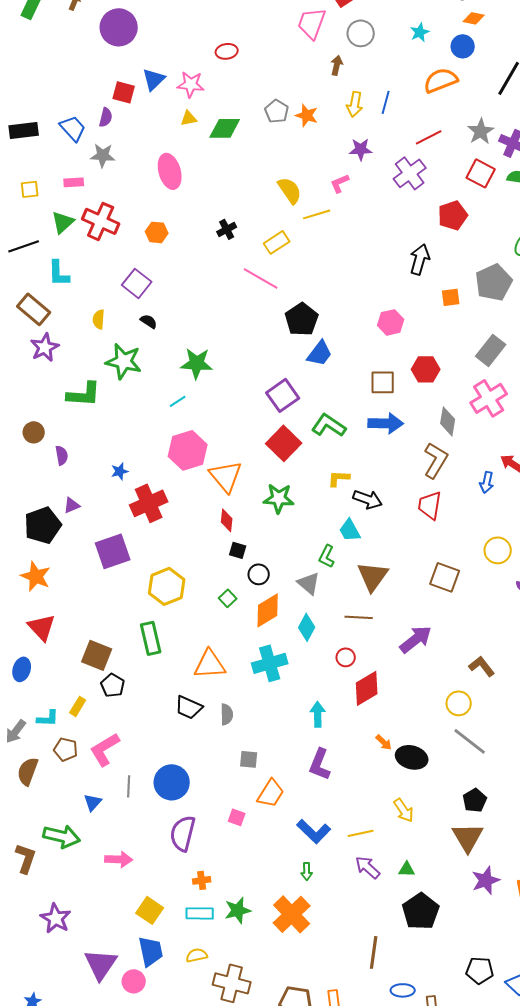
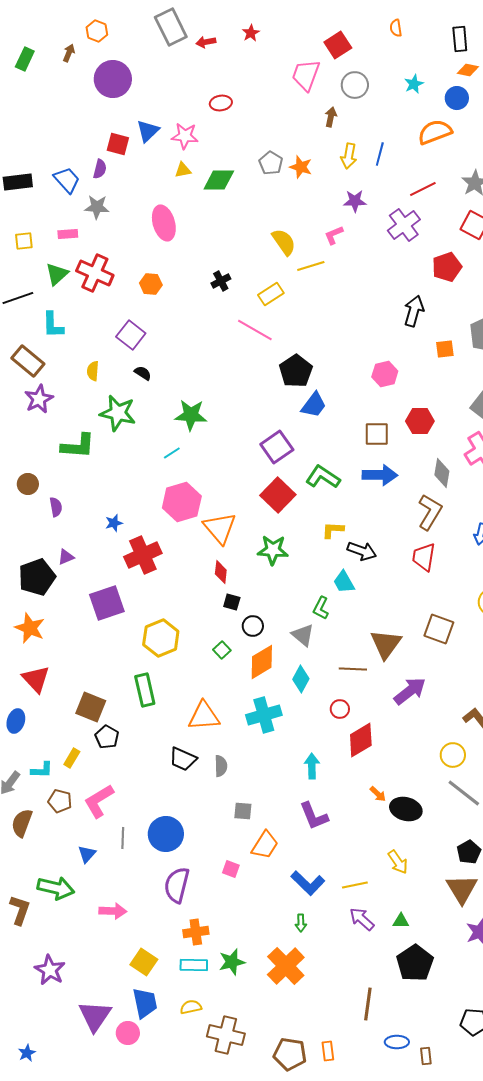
brown triangle: (373, 576) -> (386, 644), moved
purple L-shape: (320, 764) -> (314, 816), turned -44
orange cross: (202, 880) -> (196, 932), size x1.4

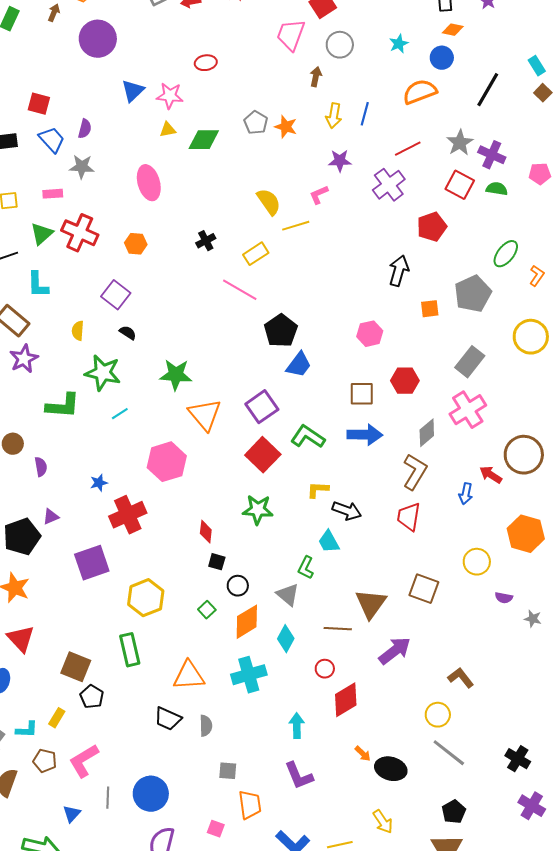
red square: (118, 144) -> (39, 104), moved
cyan line: (172, 453) -> (120, 414), moved
gray diamond: (442, 473) -> (427, 433), turned 40
orange triangle: (220, 528) -> (205, 415), moved
orange trapezoid: (265, 845) -> (250, 805), turned -40

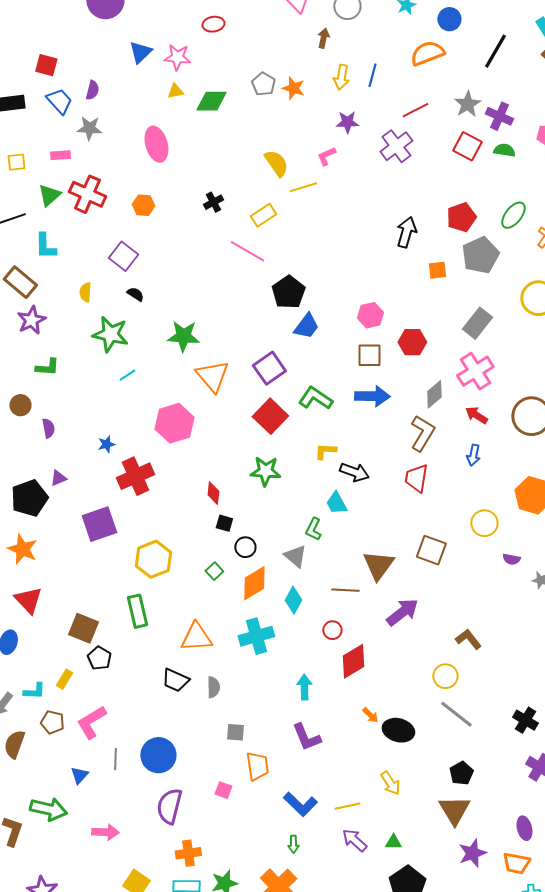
red pentagon: (432, 227) -> (461, 217), moved
pink hexagon: (370, 334) -> (370, 315), moved
green L-shape: (63, 406) -> (47, 367), moved, size x0.7
red arrow: (491, 475) -> (476, 415), moved

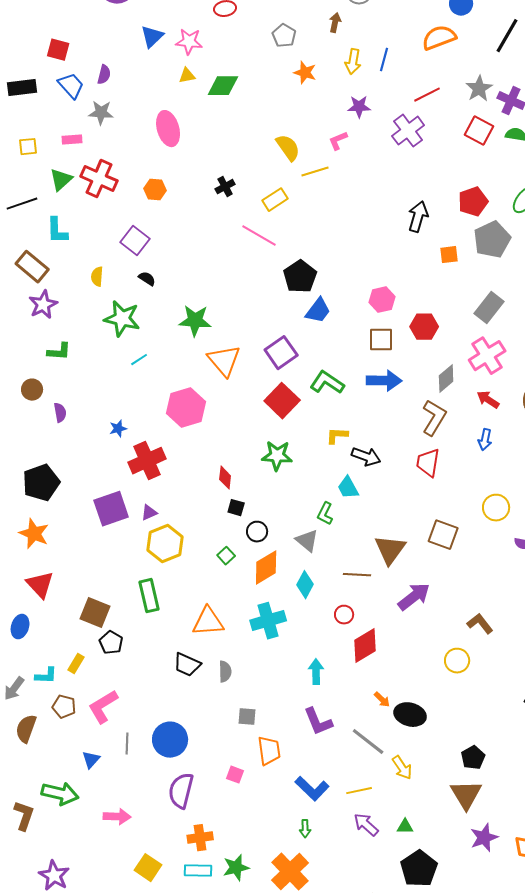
gray pentagon: (263, 84) -> (284, 36), moved
purple triangle: (58, 478) -> (149, 513), moved
gray line: (456, 714) -> (368, 742), moved

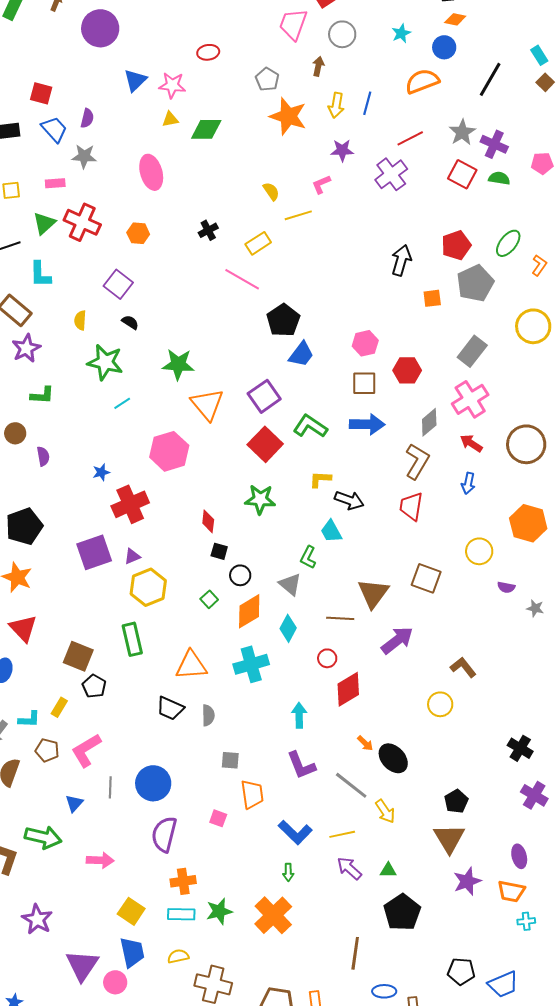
orange star: (305, 73) -> (288, 116), size x1.6
yellow semicircle: (288, 148) -> (271, 191), size x0.7
black ellipse: (410, 715) -> (393, 758), turned 32

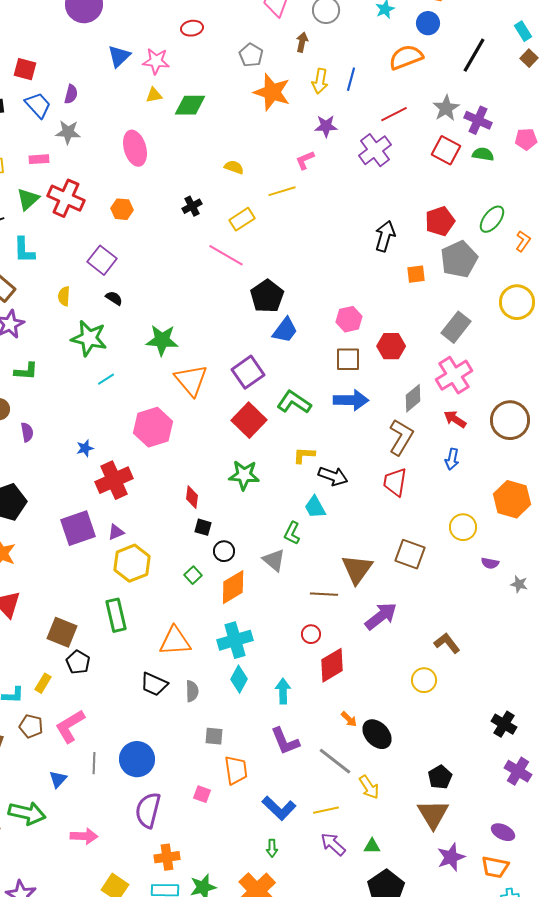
yellow semicircle: (271, 191) -> (234, 167), moved, turned -36
cyan diamond: (288, 628) -> (239, 679), moved
purple ellipse: (519, 856) -> (503, 832), turned -50

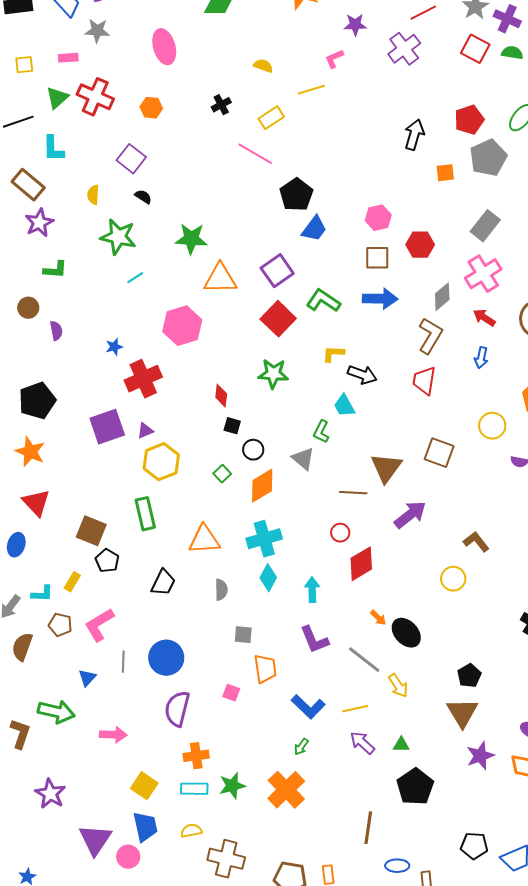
orange triangle: (191, 380) -> (220, 279), turned -51
black trapezoid: (154, 684) -> (163, 583), moved, turned -88
green arrow: (272, 848) -> (301, 747), turned 36

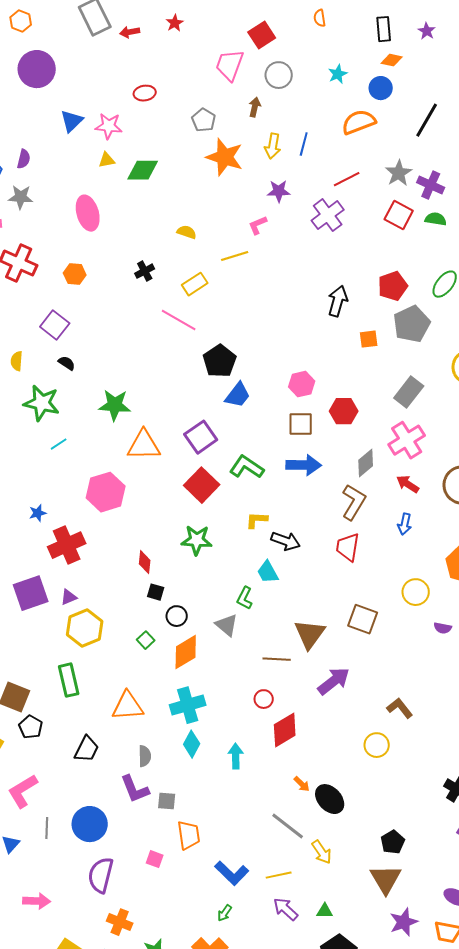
purple L-shape: (314, 640) -> (135, 789), moved
orange cross: (196, 756) -> (120, 922), turned 30

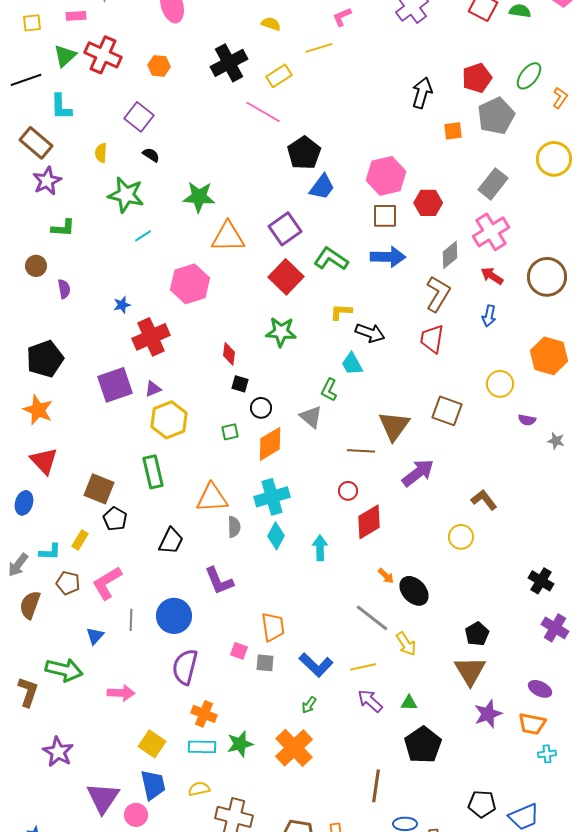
black cross: (145, 271) -> (229, 63), size x1.8
pink hexagon: (302, 384) -> (386, 176), size x1.5
green square: (146, 640) -> (230, 432), turned 30
gray semicircle: (145, 756) -> (234, 527), moved
gray square: (167, 801) -> (265, 663), moved

